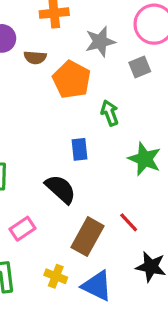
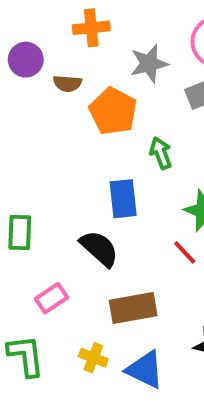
blue rectangle: (80, 149) -> (123, 199), size x1.4
red line: (129, 222) -> (185, 252), moved
brown rectangle: (87, 237) -> (133, 308), turned 51

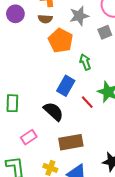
brown semicircle: (67, 83) -> (45, 19), moved
blue rectangle: (123, 199) -> (66, 86), turned 36
red line: (185, 252) -> (87, 102), moved

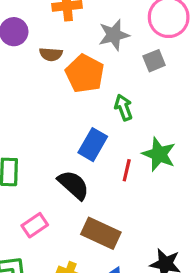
brown semicircle: (45, 19) -> (51, 54), moved
red line: (87, 102) -> (127, 170), turned 56
brown rectangle: (71, 142) -> (101, 233), turned 35

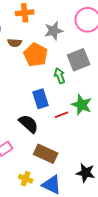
gray square: (154, 61) -> (79, 60), moved, size x1.6
blue rectangle: (93, 145) -> (41, 99), turned -48
red line: (127, 170) -> (62, 115), turned 56

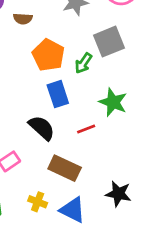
orange pentagon: (36, 55) -> (48, 55), moved
green arrow: (60, 76) -> (83, 63), turned -126
red line: (62, 115) -> (86, 129), moved

